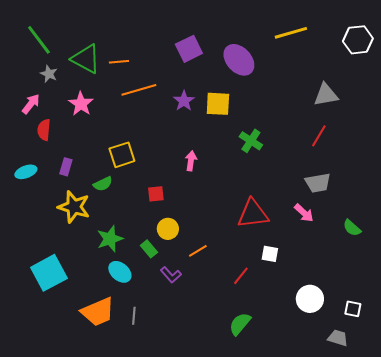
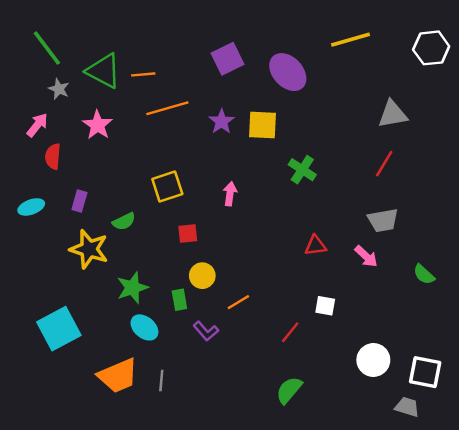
yellow square: (122, 155) -> (167, 187), moved
red triangle: (253, 214) -> (316, 246), moved, size x0.6
green rectangle: (149, 249) -> (179, 300), turned 30
white square: (353, 309) -> (425, 372), size x1.6

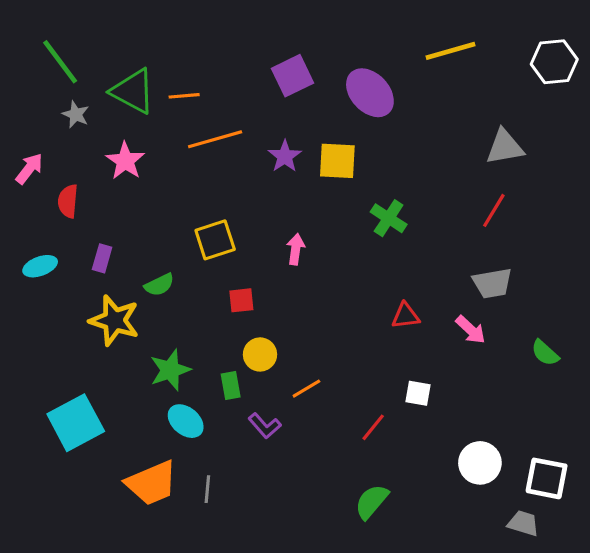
pink arrow: (37, 125) -> (29, 169), moved

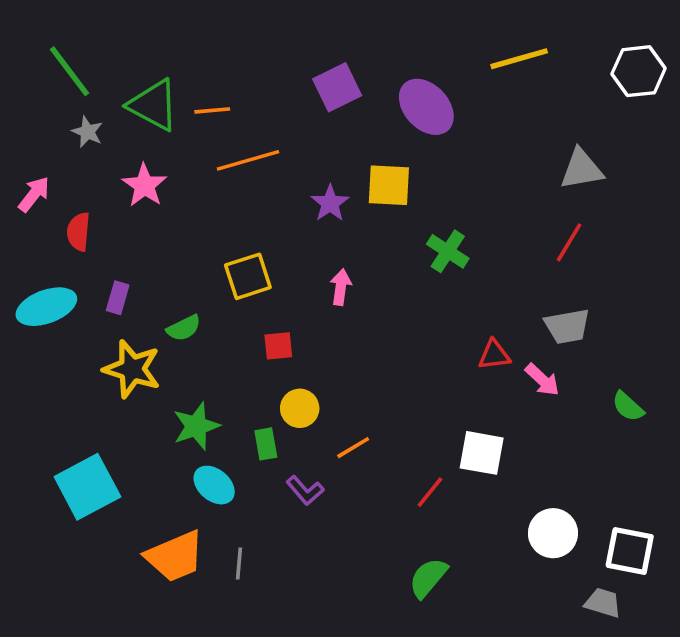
purple star: (285, 156) -> (330, 203), moved
cyan ellipse: (40, 266) -> (46, 307), size x1.5
red triangle: (406, 316) -> (494, 355), moved
white square: (418, 393) -> (482, 453), size x1.5

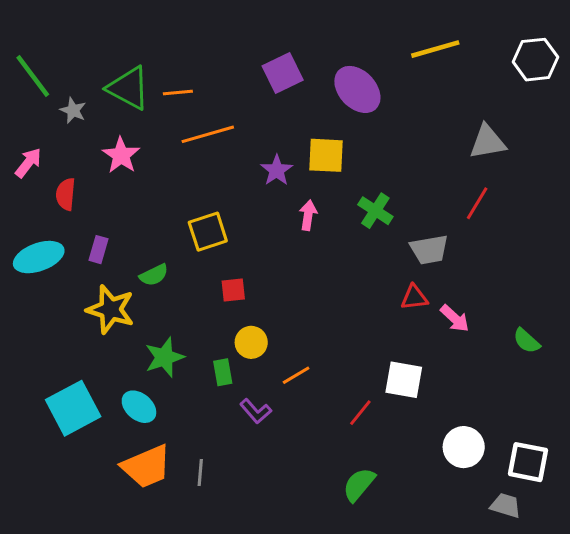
green line: (70, 71) -> (33, 76), moved
pink arrow: (341, 287) -> (308, 215), moved
gray trapezoid: (567, 326) -> (429, 250), moved
cyan ellipse: (214, 485) -> (139, 407), moved

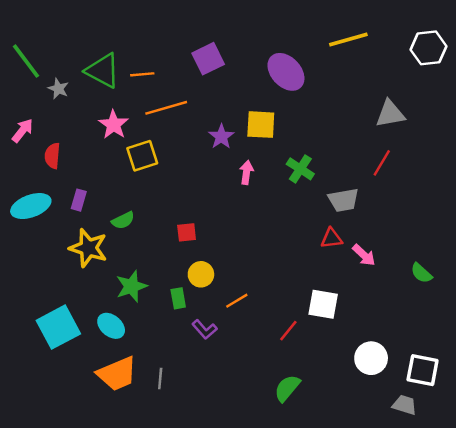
purple square: (283, 73) -> (208, 59), moved
pink star: (121, 155) -> (113, 125), moved
yellow square: (208, 232) -> (142, 156), moved

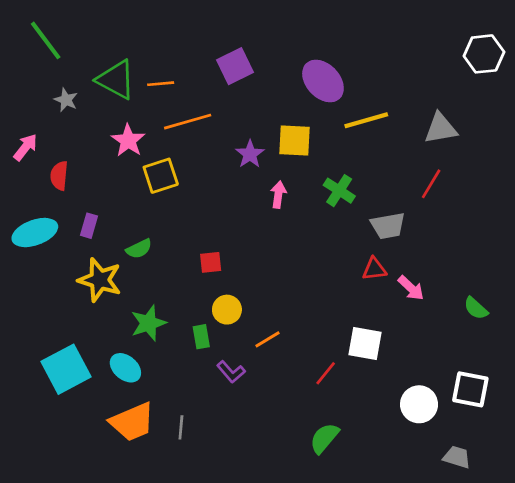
yellow line: (348, 40) -> (366, 120), moved
green line: (26, 61) -> (46, 40), moved
white square: (423, 370) -> (470, 389), moved

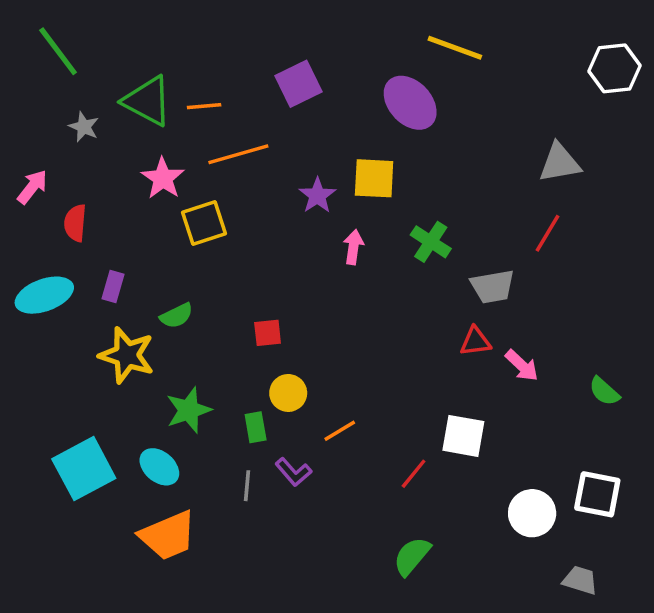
yellow line: (366, 120) -> (455, 48), moved, turned 36
gray line: (181, 427) -> (247, 486), moved

